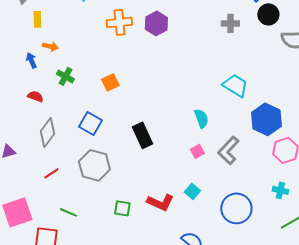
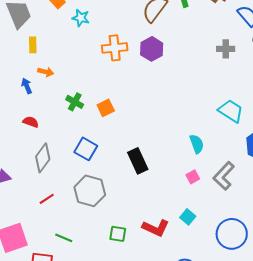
green cross: (65, 76) -> (75, 102), moved

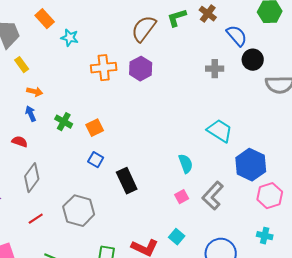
yellow rectangle: (33, 45) -> (22, 65), turned -35
blue arrow: (27, 86) -> (31, 114), moved
blue square: (86, 149) -> (96, 160), moved, size x0.7

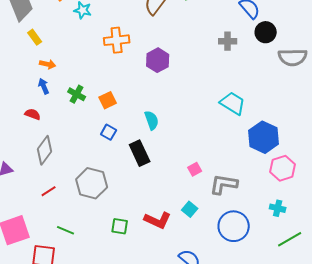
purple hexagon: (141, 69) -> (158, 60), moved
cyan semicircle: (186, 164) -> (152, 120), moved
gray L-shape: (213, 196) -> (224, 184), moved, turned 56

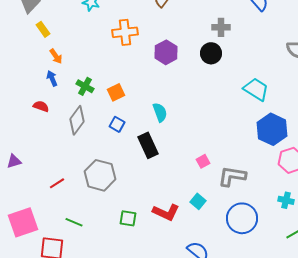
black circle: (266, 32) -> (211, 53), moved
gray cross: (228, 41) -> (221, 27), moved
orange arrow: (48, 64) -> (56, 56), turned 42
cyan trapezoid: (233, 103) -> (256, 89), moved
gray diamond: (45, 150) -> (77, 120), moved

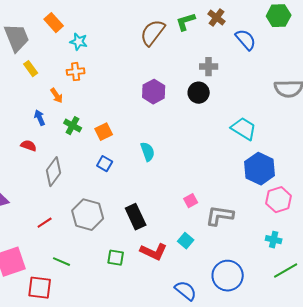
orange cross: (125, 32) -> (76, 72), moved, size x0.7
orange arrow: (56, 56) -> (57, 96), moved
gray diamond: (77, 120) -> (54, 172), moved
black rectangle: (148, 145) -> (136, 217), moved
blue circle: (242, 218) -> (228, 276), moved

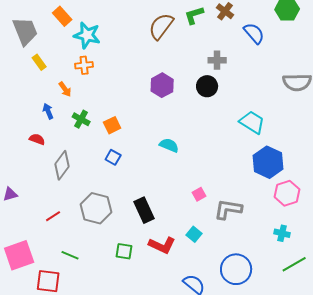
cyan star: (79, 42) -> (87, 35), size x1.5
cyan semicircle: (148, 152) -> (169, 145), moved, turned -48

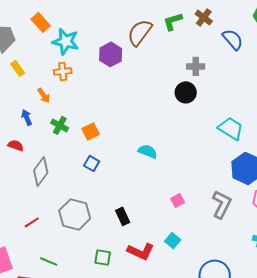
purple hexagon: (162, 85) -> (111, 54), moved
gray L-shape: (228, 209) -> (222, 204), moved, turned 108
black rectangle: (144, 210) -> (123, 216), size x0.7

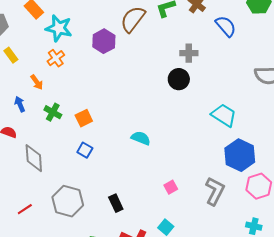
orange cross: (63, 71) -> (56, 58), turned -30
gray diamond: (41, 171) -> (34, 158), turned -40

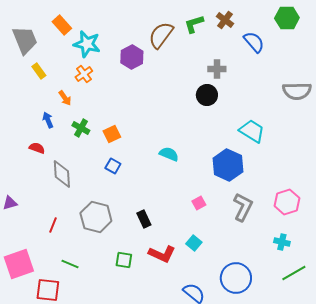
blue hexagon: (240, 155) -> (228, 165), moved
red line: (25, 209) -> (53, 225), turned -35

